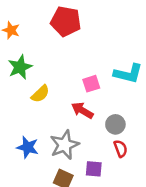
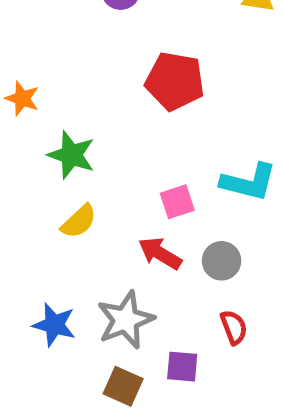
red pentagon: (66, 21) -> (175, 81), moved
green star: (20, 67) -> (71, 155), moved, turned -30
gray circle: (115, 124) -> (222, 261), moved

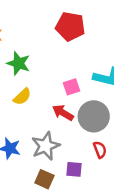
gray circle: (222, 261) -> (94, 116), size x1.6

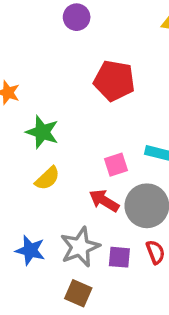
purple square: (74, 169) -> (119, 257), moved

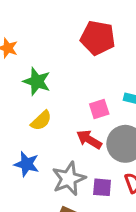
blue star: (30, 250) -> (27, 164), moved

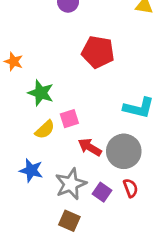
pink square: (99, 109) -> (69, 119), moved
purple square: (102, 187) -> (102, 192), turned 30

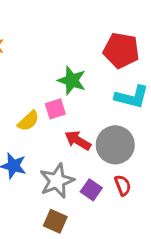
red pentagon: (98, 52) -> (121, 50), moved
green star: (41, 93) -> (72, 80), moved

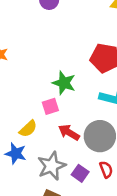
yellow semicircle: (28, 121) -> (28, 129), moved

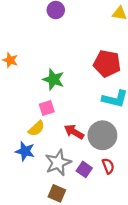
green star: (64, 83) -> (53, 79), moved
pink square: (50, 106) -> (47, 108), moved

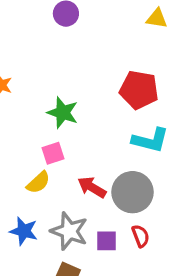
blue star: (25, 151) -> (24, 231), moved
gray star: (58, 163) -> (69, 231), turned -30
purple square: (84, 169) -> (107, 241), turned -35

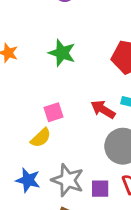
green star: (63, 113) -> (62, 53), moved
red arrow: (92, 187) -> (103, 109), moved

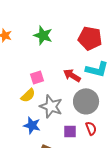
blue star: (28, 180) -> (32, 125), moved
gray star: (68, 180) -> (51, 106), moved

